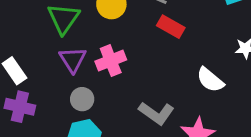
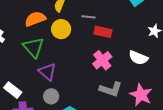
pink cross: (111, 61) -> (102, 60), moved
gray circle: (82, 99) -> (51, 96), moved

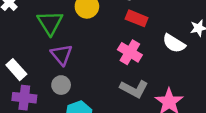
white semicircle: (138, 58) -> (174, 43), moved
pink cross: (102, 60) -> (130, 52), turned -30

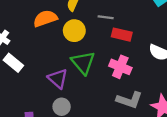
green triangle: (50, 23) -> (83, 63), moved
white rectangle: (16, 70) -> (13, 63), moved

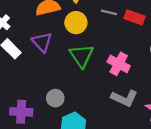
red rectangle: (122, 35) -> (134, 17), moved
purple triangle: (58, 79) -> (42, 42), moved

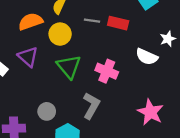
gray L-shape: (124, 98) -> (91, 106), moved, turned -80

